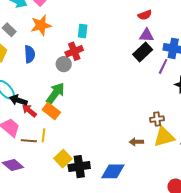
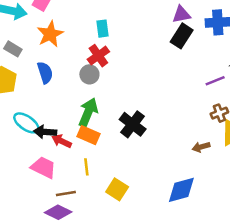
purple line: (163, 66) -> (215, 81), moved, turned 56
brown line: (29, 141) -> (66, 194), moved
black cross: (79, 167) -> (133, 124), moved, turned -30

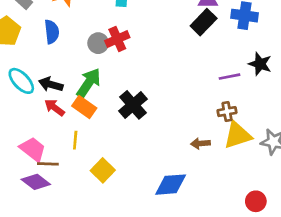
red cross: (98, 56) -> (117, 39), moved
black arrow: (45, 132) -> (51, 84), moved
pink trapezoid: (44, 167) -> (33, 149), moved

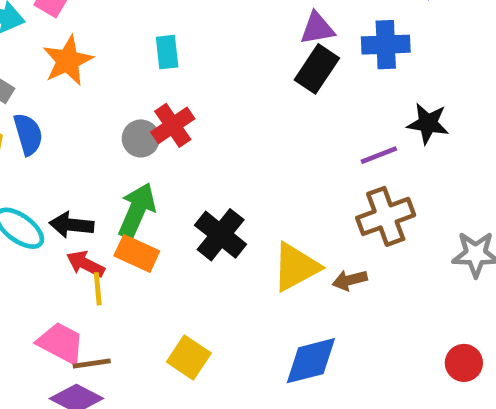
blue semicircle: (52, 32) -> (28, 134), moved
brown cross: (227, 112) -> (386, 216), size x1.6
yellow triangle: (237, 135) -> (296, 267), moved
yellow line: (75, 140) -> (98, 289), moved

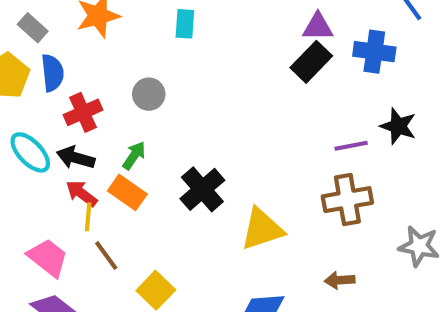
red cross: (173, 125) -> (83, 112), moved
green arrow: (137, 210) -> (134, 156), size x0.6
brown arrow: (350, 280) -> (340, 280), moved
brown line: (92, 363) -> (106, 256), moved, turned 52

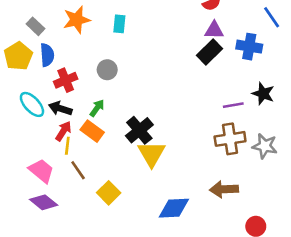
cyan rectangle: (185, 24) -> (119, 24), moved
red arrow: (81, 193) -> (63, 131), turned 84
yellow triangle: (262, 229) -> (152, 154), moved, turned -44
gray star: (419, 246) -> (265, 146), moved
brown arrow: (340, 280) -> (224, 189), size x1.5

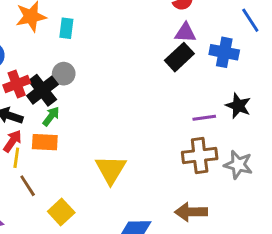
cyan rectangle: (119, 24) -> (66, 28), moved
black cross: (139, 130) -> (42, 90), moved
orange rectangle: (92, 131) -> (45, 142), turned -35

